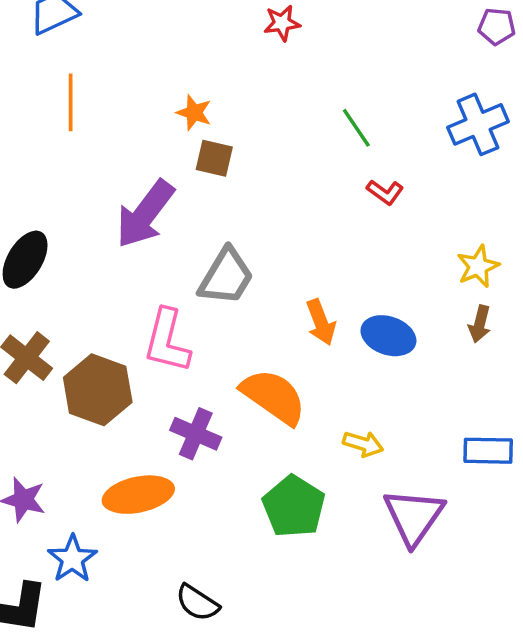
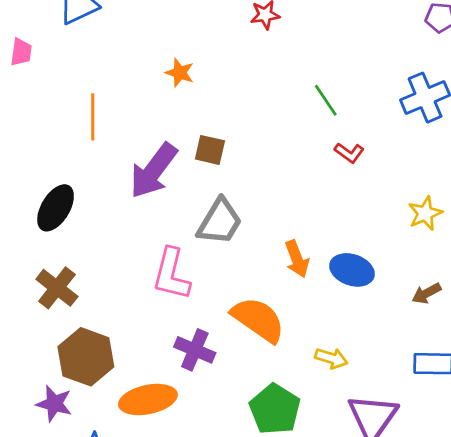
orange line: (71, 102) -> (93, 117), moved
orange star: (194, 113) -> (180, 73), moved
brown square: (214, 158) -> (210, 150), moved
brown arrow: (480, 324) -> (426, 293), moved, turned 48
brown hexagon: (98, 390) -> (86, 357), moved

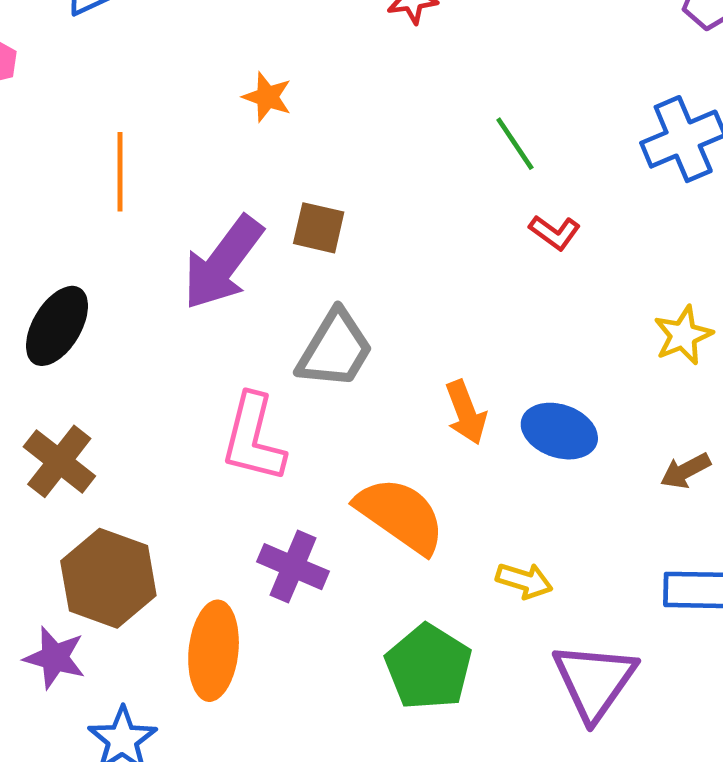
orange ellipse: (148, 400) -> (214, 651), turned -72

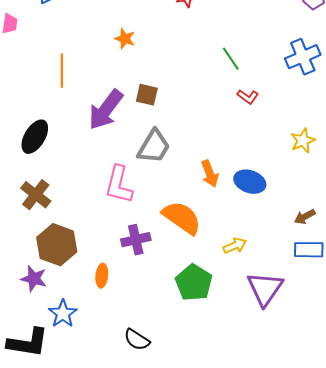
brown arrow: (685, 471) -> (305, 217), moved
purple cross: (293, 567) -> (136, 240), turned -36
yellow arrow: (524, 581) -> (235, 246), turned -40
orange ellipse: (214, 651) -> (102, 276), size x0.6

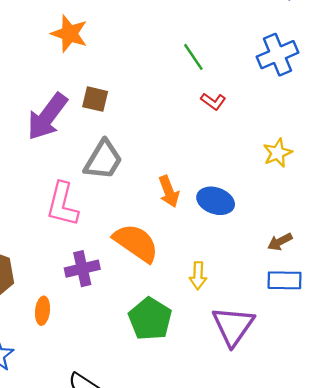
orange star: (125, 39) -> (69, 34), size x1.5
yellow arrow: (235, 246) -> (198, 276), turned 115

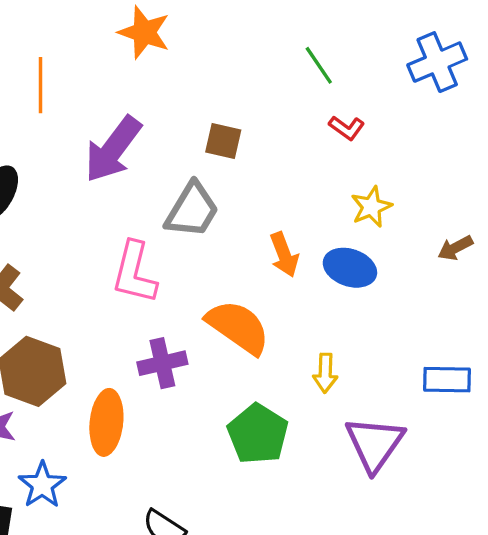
brown square: (95, 99) -> (223, 141), moved
yellow star: (278, 153) -> (371, 207), moved
brown arrow: (280, 242) -> (455, 248), moved
orange ellipse: (43, 311) -> (106, 422), size x1.6

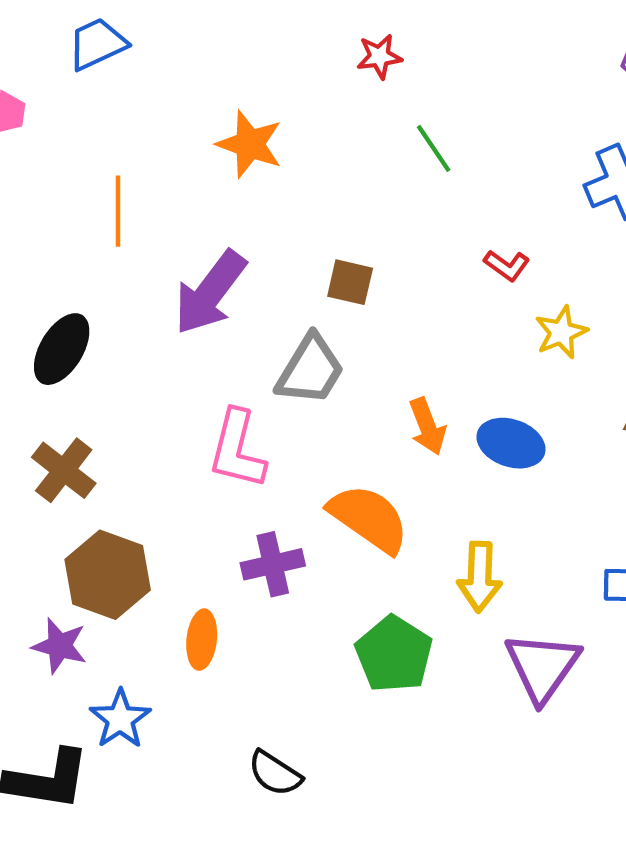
green line: (319, 65) -> (434, 148), moved
yellow star: (371, 207) -> (561, 332), moved
yellow arrow: (325, 373) -> (480, 577), size x1.4
orange ellipse: (106, 422) -> (202, 640), size x0.7

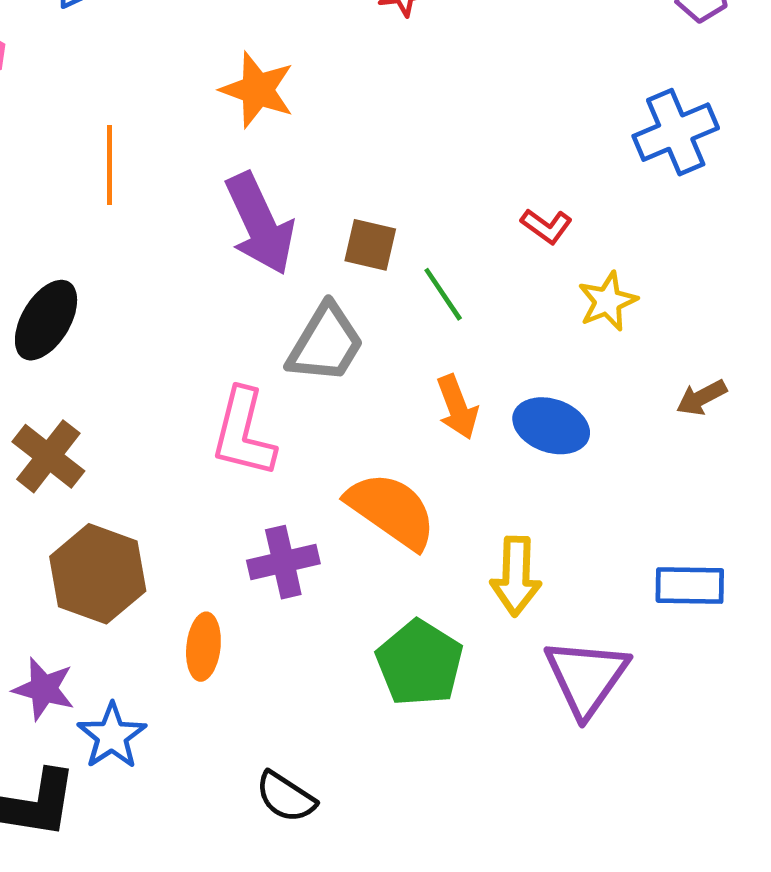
green line: (434, 148) -> (443, 294), moved
purple arrow: (210, 293) -> (260, 224), moved, turned -62
purple star: (60, 646) -> (44, 689), moved

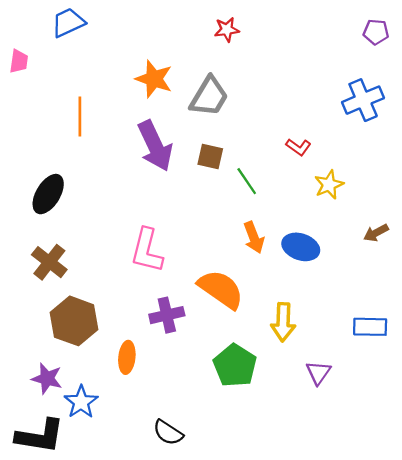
gray trapezoid: (326, 344) -> (209, 97), moved
purple triangle: (586, 677) -> (318, 373), size x0.6

